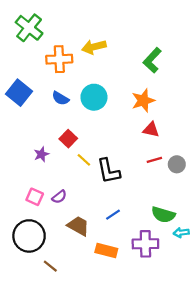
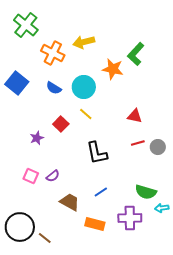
orange cross: (59, 59) -> (53, 53), turned 30
orange star: (143, 101) -> (113, 69), moved, turned 30
yellow line: (84, 160) -> (86, 114), moved
black circle: (29, 236) -> (20, 227), moved

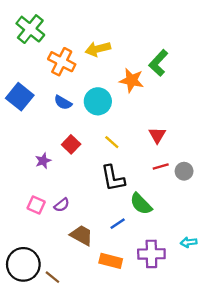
yellow line: (86, 114) -> (112, 142), moved
red triangle: (135, 116) -> (157, 135), turned 49
green semicircle: (146, 192) -> (141, 204), moved, turned 30

